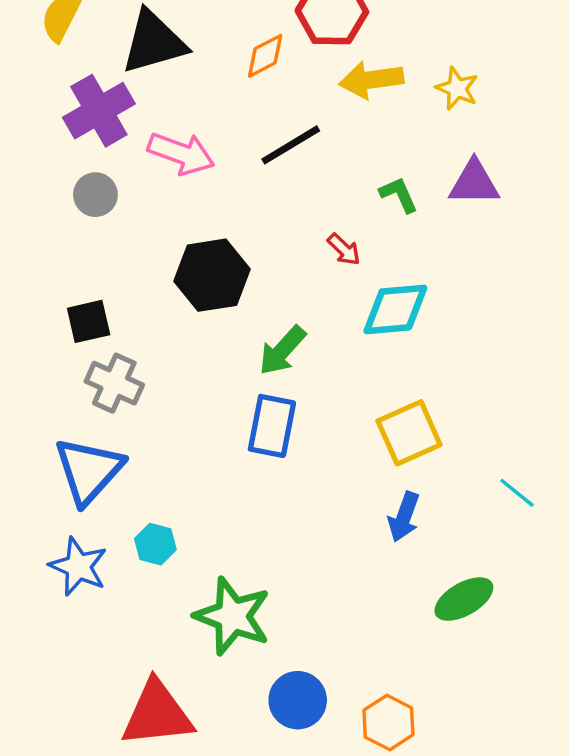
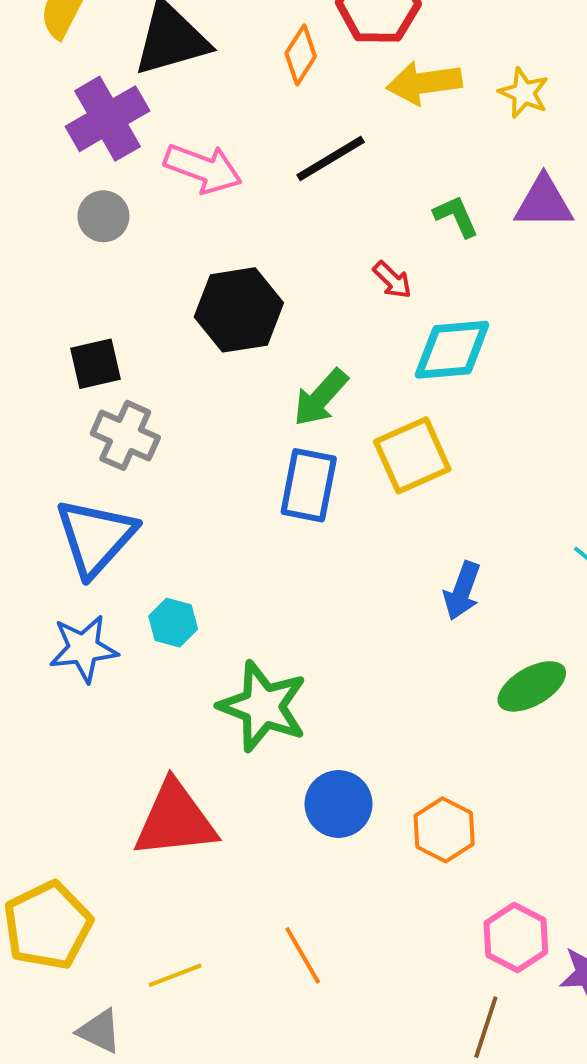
orange diamond: (265, 56) -> (301, 55), turned -30
yellow square: (409, 433) -> (412, 455), moved
blue star: (78, 566) -> (84, 649), turned -30

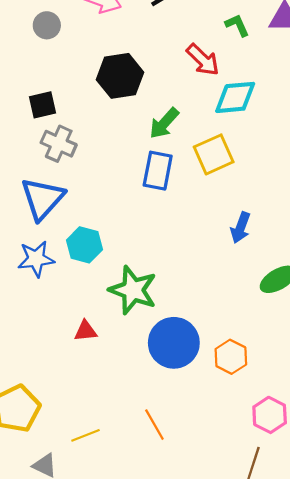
red arrow: (392, 280) -> (203, 60), size x1.6
cyan hexagon: (173, 623) -> (84, 245), size x1.4
blue circle: (339, 804) -> (174, 343), size x1.4
red triangle: (175, 820) -> (86, 331), moved, size x0.5

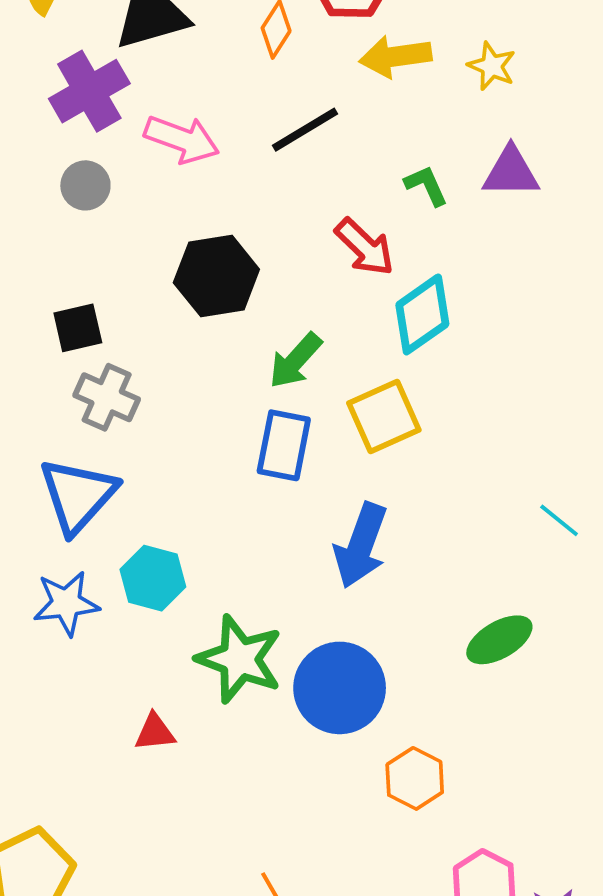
cyan diamond: (235, 97) -> (422, 314), turned -30
blue arrow: (241, 228) -> (361, 545), moved, size x1.5
blue circle: (174, 343) -> (340, 688), moved

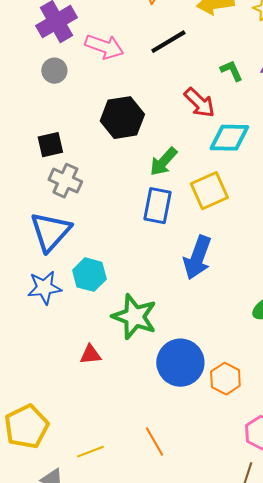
cyan diamond: (422, 314) -> (229, 138), turned 36
blue circle: (340, 688) -> (180, 363), moved

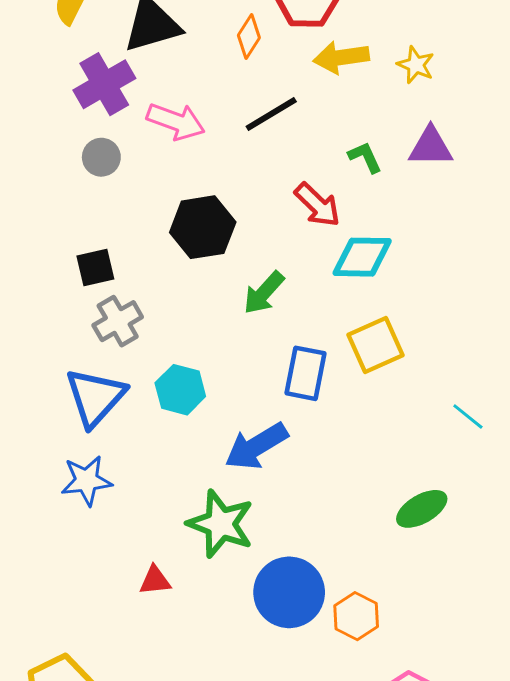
gray cross: (65, 181) -> (118, 321), turned 36
yellow square: (209, 191) -> (376, 345), moved
blue rectangle: (157, 206) -> (305, 373), moved
blue arrow: (197, 258) -> (256, 446), moved, turned 39
cyan hexagon: (89, 275) -> (180, 390), moved

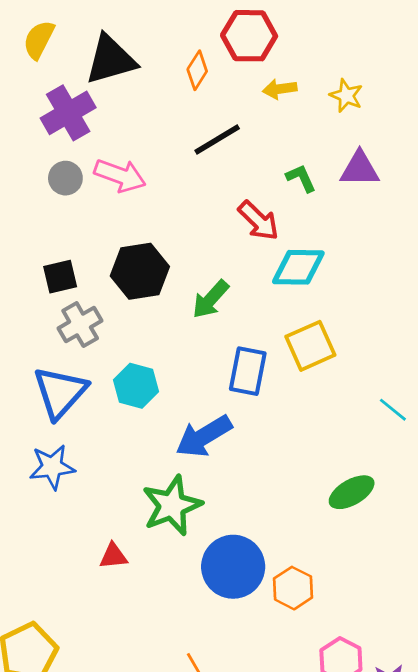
yellow arrow: (341, 57) -> (280, 89), size x0.7
pink arrow: (176, 121) -> (120, 175), moved
black hexagon: (203, 227) -> (140, 271), moved
green star: (221, 524) -> (172, 506), turned 30

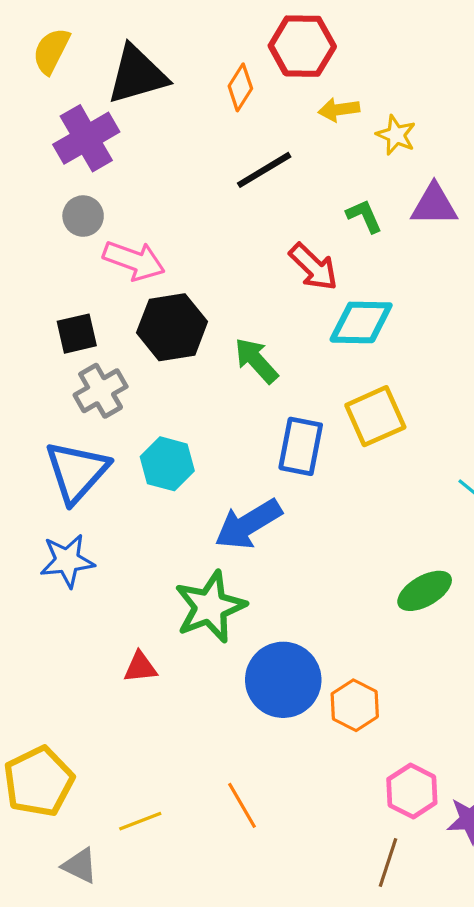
yellow star: (346, 96) -> (396, 135), moved
pink arrow: (120, 175) -> (134, 260), moved
green arrow: (211, 299) -> (256, 361), turned 96

